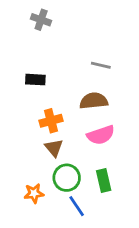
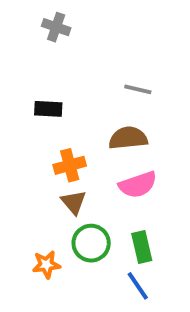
blue line: (77, 206) -> (138, 286), moved

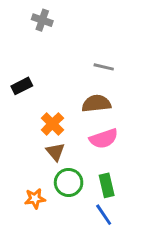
black rectangle: (48, 109) -> (22, 86), moved, turned -30
orange cross: (70, 165) -> (52, 124), turned -30

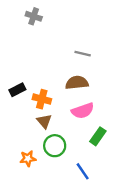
black rectangle: (22, 86) -> (17, 90), moved
orange cross: (52, 124) -> (42, 99), turned -30
green rectangle: (107, 185) -> (98, 136), moved, turned 48

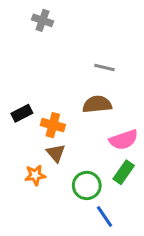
pink semicircle: (83, 111) -> (124, 140), moved
green circle: (55, 146) -> (87, 185), moved
orange star: (28, 159) -> (35, 175), moved

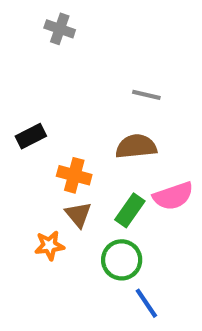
black rectangle: (22, 113) -> (31, 136), moved
green rectangle: (124, 172) -> (130, 210), moved

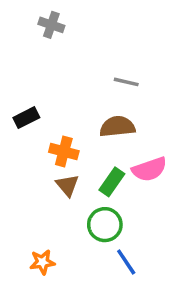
orange star: (49, 245) -> (42, 262), moved

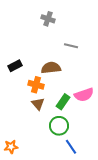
gray cross: (51, 25) -> (48, 19), moved
brown semicircle: (117, 127) -> (51, 68), moved
orange star: (42, 262) -> (11, 147), moved

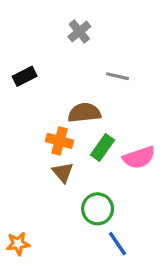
gray cross: (48, 19) -> (79, 31), turned 32
black rectangle: (15, 66) -> (25, 76), moved
green rectangle: (63, 102) -> (103, 148), moved

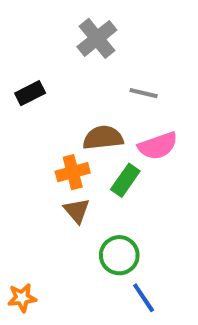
gray cross: (79, 31) -> (97, 38), size x1.4
orange cross: (59, 141) -> (73, 172), turned -30
pink semicircle: (139, 157) -> (158, 146), moved

